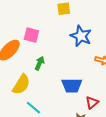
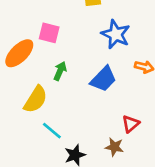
blue trapezoid: (72, 85) -> (103, 79), moved, turned -45

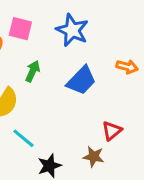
blue star: (116, 34) -> (72, 30), moved

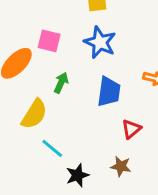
blue trapezoid: (81, 80) -> (109, 92), turned -36
red triangle: (112, 131) -> (131, 129), moved

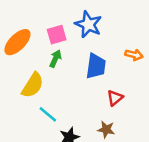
pink square: (49, 41) -> (57, 35), moved, turned -30

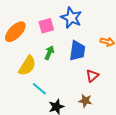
green arrow: (55, 59) -> (49, 53), moved

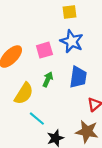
brown star: (85, 101) -> (87, 132), size x1.5

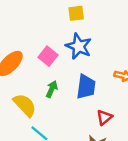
pink square: (44, 50) -> (48, 56), turned -35
yellow semicircle: (24, 94) -> (25, 105), turned -75

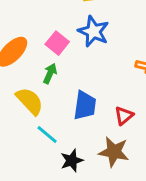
blue trapezoid: (86, 87) -> (85, 105), moved
green arrow: (52, 89) -> (50, 73), moved

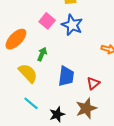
pink square: (57, 43) -> (47, 21), moved
cyan line: (47, 134) -> (31, 103), moved
brown star: (114, 152) -> (86, 108), turned -30

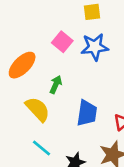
blue star: (72, 25) -> (95, 47), turned -30

